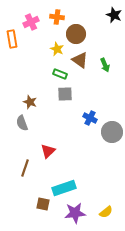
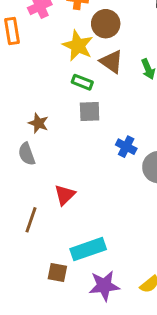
yellow star: (57, 49) -> (78, 46), size x1.5

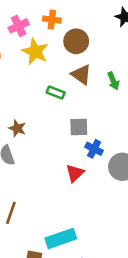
yellow star: (78, 46) -> (35, 52), moved
gray square: (90, 111) -> (79, 127), moved
red triangle: (65, 195) -> (75, 173), moved

